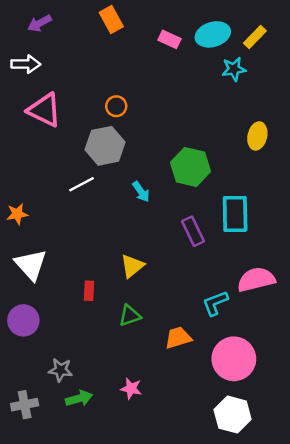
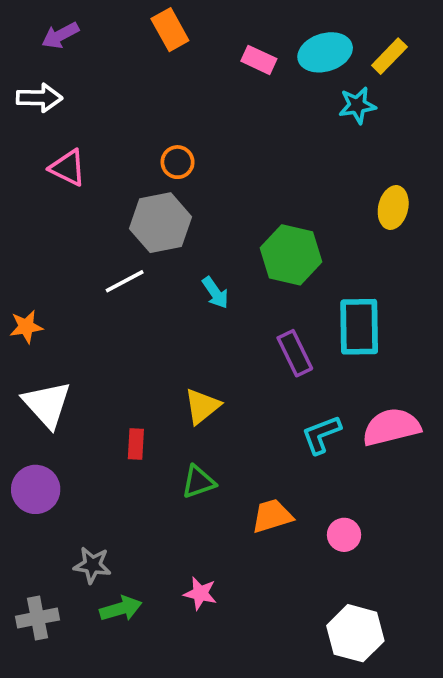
pink triangle: (44, 110) -> (68, 168), size x0.7
cyan L-shape: (215, 303) -> (321, 435), moved
pink circle: (234, 359) -> (344, 535), moved, size x0.5

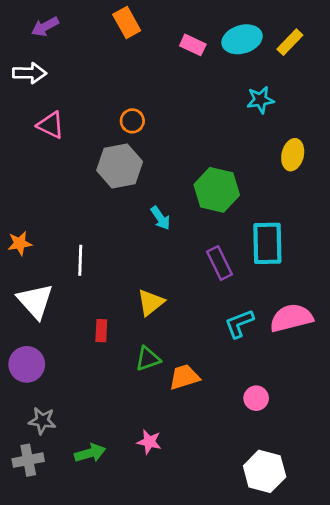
cyan star: (357, 105) -> (260, 100), moved
white line: (125, 281) -> (80, 260), moved, turned -60
orange trapezoid: (272, 516) -> (184, 377), moved
gray star: (92, 565) -> (42, 421), moved

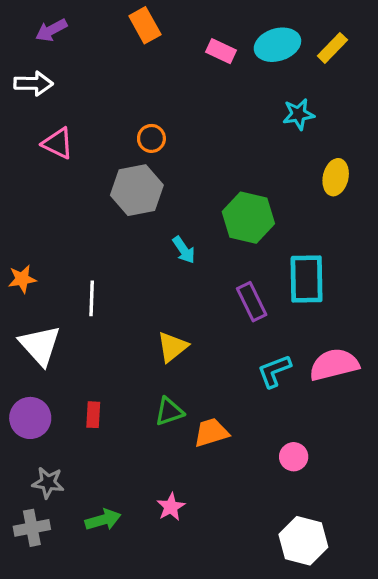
red rectangle: (101, 331) -> (93, 415), moved
pink star: (149, 442) -> (171, 507), turned 30

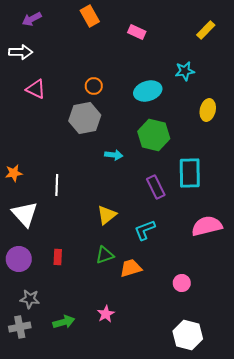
cyan ellipse: (277, 45) -> (148, 91), moved
cyan arrow: (184, 250) -> (114, 155), turned -48
cyan L-shape: (274, 371) -> (145, 230), moved

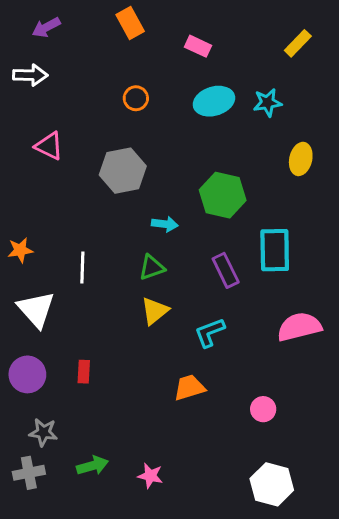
orange circle: (94, 86) -> (136, 98), moved
pink triangle: (36, 89) -> (49, 146), moved
cyan ellipse: (148, 91) -> (214, 101), moved
green triangle: (105, 255) -> (152, 267), moved
pink star: (106, 314) -> (150, 476), moved, turned -30

